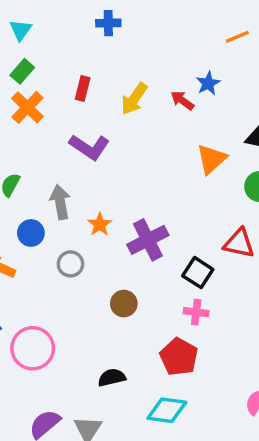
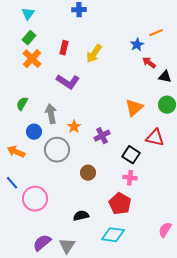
orange line: (237, 37) -> (156, 33), moved
red arrow: (182, 101) -> (149, 63), moved
orange triangle: (212, 159) -> (134, 108), moved
purple cross: (148, 240) -> (102, 136), size x0.7
gray circle: (70, 264) -> (57, 150), size x1.6

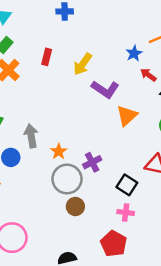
purple L-shape: (68, 82) -> (105, 89), moved
orange triangle: (134, 108) -> (127, 116), moved
gray circle: (57, 150) -> (67, 179), moved

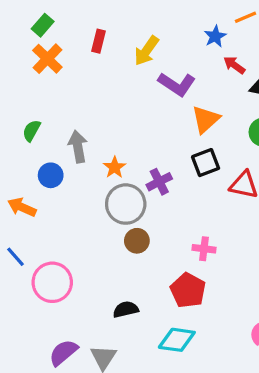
black square: (127, 185) -> (206, 163), moved, turned 36

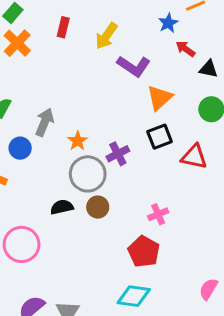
gray arrow: (78, 147) -> (45, 122), turned 32
pink cross: (204, 249) -> (158, 214), turned -30
black semicircle: (126, 309) -> (62, 207), moved

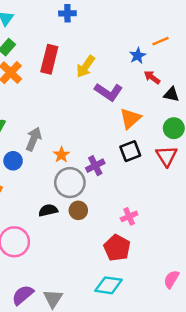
red rectangle: (63, 27) -> (49, 59), size x1.6
red triangle: (194, 157) -> (167, 156), moved, turned 45

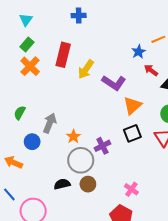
yellow arrow: (86, 67) -> (86, 69), moved
pink cross: (129, 216) -> (131, 189), turned -32

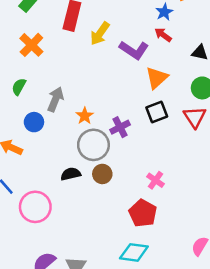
orange cross: (30, 66) -> (31, 45), moved
red arrow: (151, 70) -> (163, 35), moved

